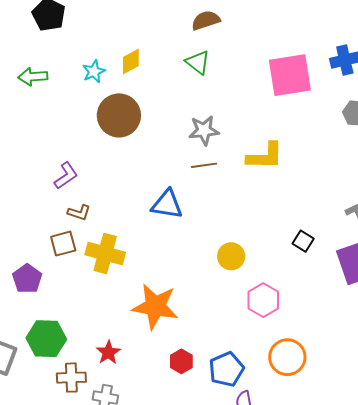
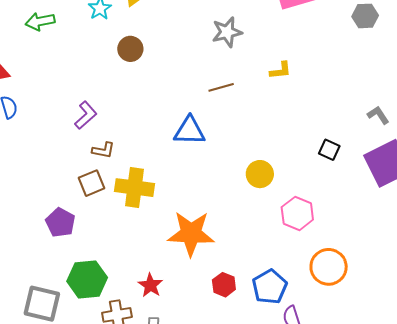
brown circle: (119, 115) -> (130, 49), size x0.6
gray star: (204, 130) -> (227, 32), moved
yellow L-shape: (265, 156) -> (280, 70), size x0.6

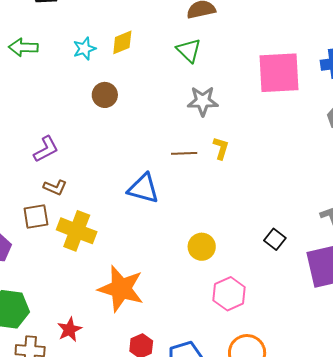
yellow L-shape: (280, 70) -> (221, 148), moved, turned -80

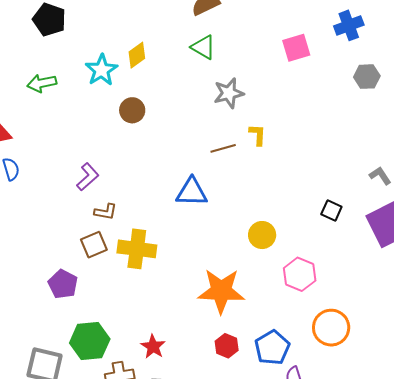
cyan star: (84, 49) -> (102, 70), size x1.4
pink square: (279, 73) -> (296, 48), size x0.6
orange star: (121, 289) -> (221, 291), moved

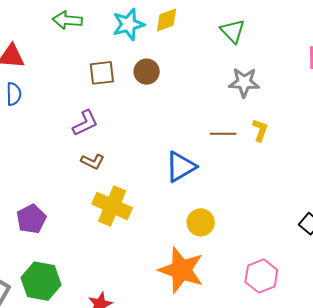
blue triangle: (192, 192) -> (181, 167), turned -48
yellow circle: (262, 235) -> (201, 222), moved
brown square: (94, 245) -> (102, 73), moved

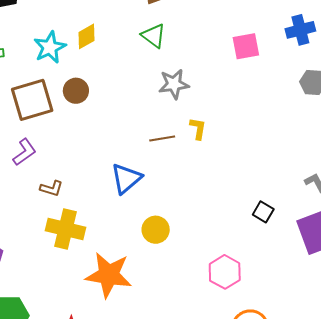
brown square: (102, 73) -> (32, 100), size x1.6
brown L-shape: (93, 162) -> (51, 188), moved
orange star: (181, 270) -> (109, 275), moved

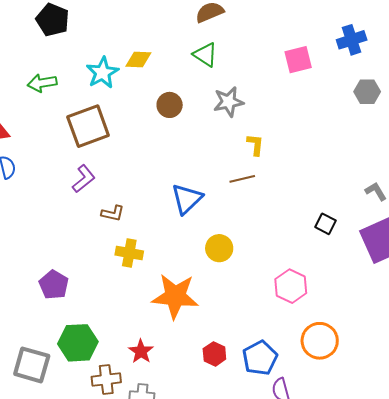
yellow diamond: (87, 36) -> (138, 59), turned 36
brown circle: (76, 91) -> (170, 105), moved
brown line: (162, 138) -> (242, 179), moved
yellow cross: (66, 229) -> (129, 253), size x0.7

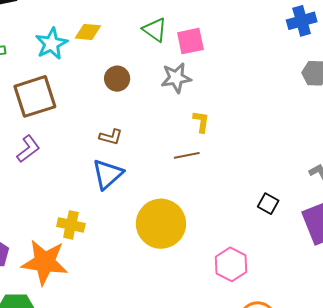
pink square: (298, 60) -> (190, 41), moved
blue triangle: (187, 199) -> (108, 174), moved
brown L-shape: (113, 213) -> (111, 137), moved
yellow circle: (219, 248) -> (161, 224), size x1.8
orange star: (175, 296) -> (45, 262), moved

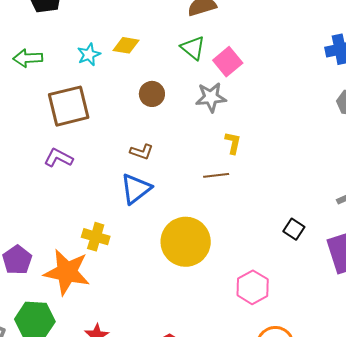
pink square: (190, 41) -> (228, 62), turned -32
cyan star: (51, 44) -> (89, 55), size x0.7
purple L-shape: (28, 149) -> (58, 158), turned -120

